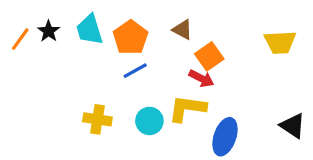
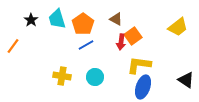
orange line: (20, 39) -> (13, 46), moved
yellow trapezoid: (280, 42) -> (178, 27), turned -35
red arrow: (201, 78) -> (121, 42), moved, turned 70
yellow L-shape: (187, 108) -> (139, 65), moved

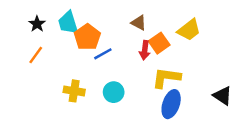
orange pentagon: (83, 24) -> (87, 37), moved
yellow trapezoid: (178, 27) -> (189, 30), moved
orange line: (13, 46) -> (36, 55), moved

